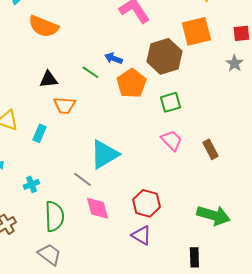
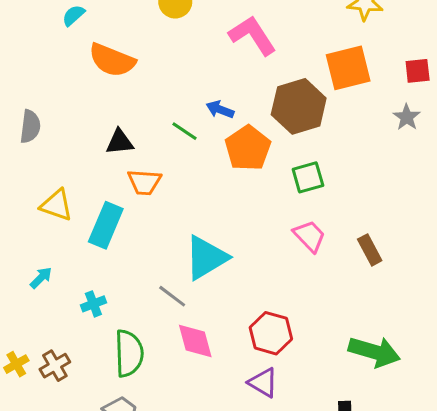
cyan rectangle: (39, 133) -> (106, 225), size x1.6

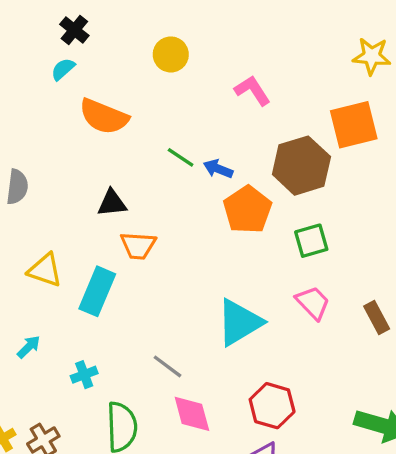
pink L-shape: (252, 35) -> (252, 90), size x0.7
green line: (185, 131) -> (181, 157), moved
cyan triangle: (206, 258) -> (239, 322), moved

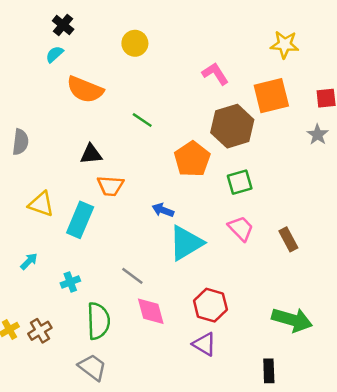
pink L-shape: (252, 90) -> (215, 74), moved
blue arrow: (218, 169) -> (163, 210), moved

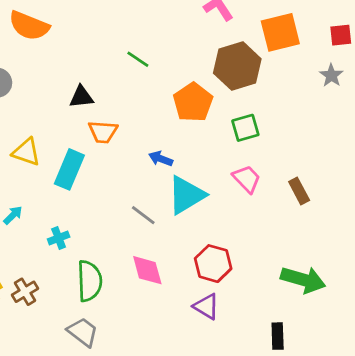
orange semicircle: (85, 90) -> (29, 26), moved
gray line: (132, 276) -> (143, 215), moved

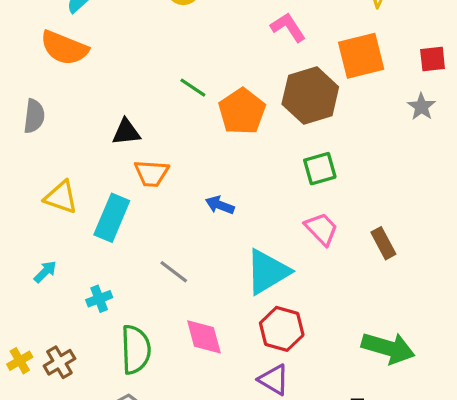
orange pentagon: (193, 102) -> (242, 111), moved
cyan triangle: (186, 195) -> (267, 272), moved
gray line: (143, 215) -> (174, 272), moved

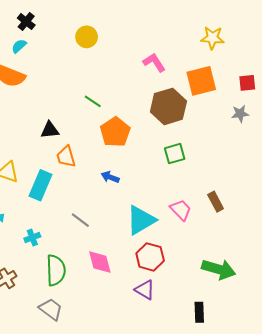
gray star: (421, 107) -> (240, 114), turned 30
orange pentagon: (242, 111) -> (115, 132), moved
orange trapezoid: (152, 173) -> (66, 157), turned 70
pink trapezoid: (321, 229) -> (181, 210), moved

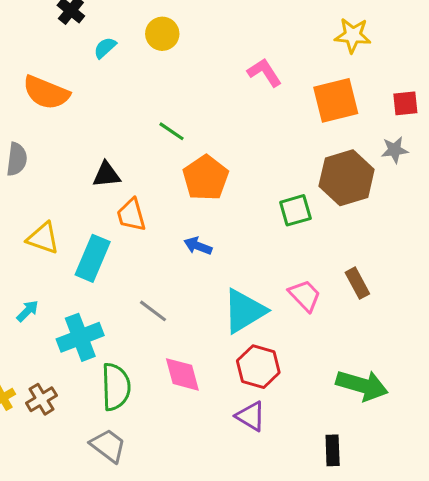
cyan semicircle: (19, 46) -> (105, 48), moved
brown hexagon: (168, 106) -> (347, 178), moved
cyan cross: (32, 238) -> (80, 337), size x1.8

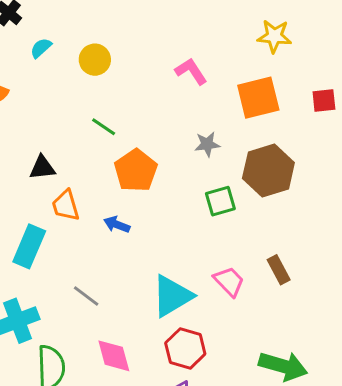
yellow circle: (162, 34) -> (95, 60), moved
gray star: (395, 150) -> (207, 144), moved
blue arrow: (198, 246) -> (117, 224), moved

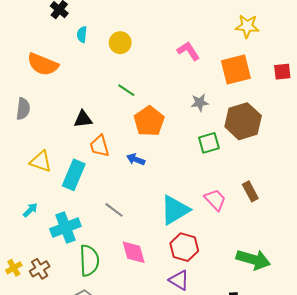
cyan semicircle: (41, 48) -> (82, 34), turned -42

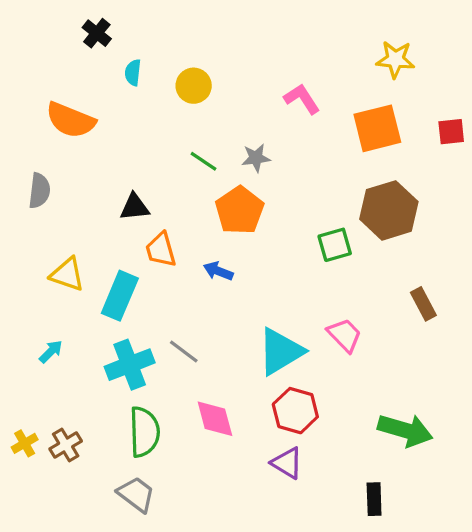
gray star: (200, 103) -> (256, 158), moved
brown rectangle: (250, 191) -> (423, 304), moved
cyan cross: (65, 227) -> (130, 365), moved

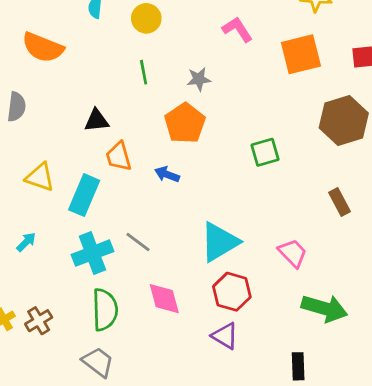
green line: (203, 161) -> (144, 72), moved, turned 45
brown hexagon: (389, 210) -> (344, 121), moved
pink trapezoid: (345, 335) -> (293, 253), moved

